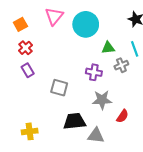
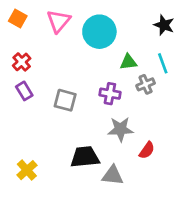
orange square: (20, 24) -> (18, 18), moved, turned -32
gray square: (59, 88) -> (65, 100), moved
yellow cross: (30, 131) -> (27, 170), turned -35

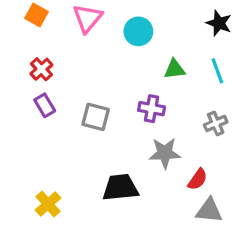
cyan circle: (99, 32) -> (138, 31), size x0.7
gray cross: (146, 84) -> (216, 123), moved
gray triangle: (113, 175) -> (209, 211), moved

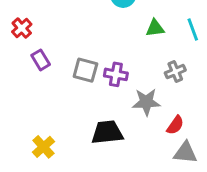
red cross: (41, 69) -> (22, 28), moved
purple cross: (152, 109) -> (116, 74), moved
gray cross: (216, 123) -> (175, 72), moved

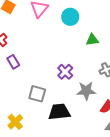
gray square: (85, 70) -> (37, 94), moved
purple cross: (116, 74) -> (65, 72), turned 35

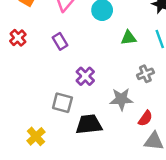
purple rectangle: (13, 62) -> (60, 41), moved
purple cross: (65, 72) -> (85, 76), moved

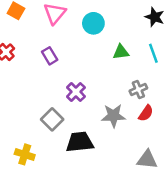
gray square: (62, 103) -> (52, 119), turned 30
red semicircle: (145, 118) -> (146, 113), moved
yellow cross: (36, 136) -> (25, 154), turned -30

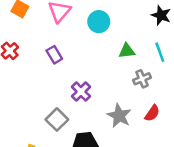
gray cross: (138, 90) -> (142, 79), moved
gray star: (113, 116) -> (119, 116), turned 30

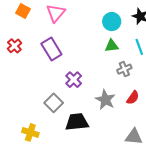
cyan circle: (99, 22) -> (112, 22), moved
purple rectangle: (54, 55) -> (51, 49), size x1.5

